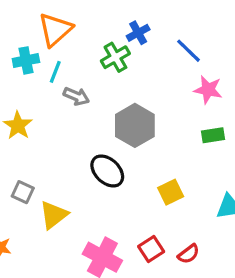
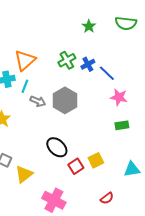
blue cross: (138, 33) -> (88, 64), moved
green cross: (115, 57) -> (67, 60), moved
gray hexagon: (135, 125) -> (65, 100), moved
red square: (151, 249) -> (76, 166), moved

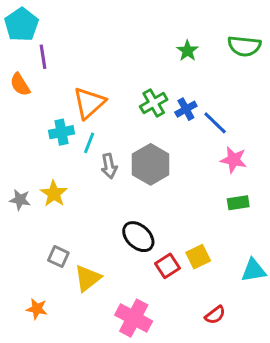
gray arrow: (38, 101) -> (109, 166), turned 56

